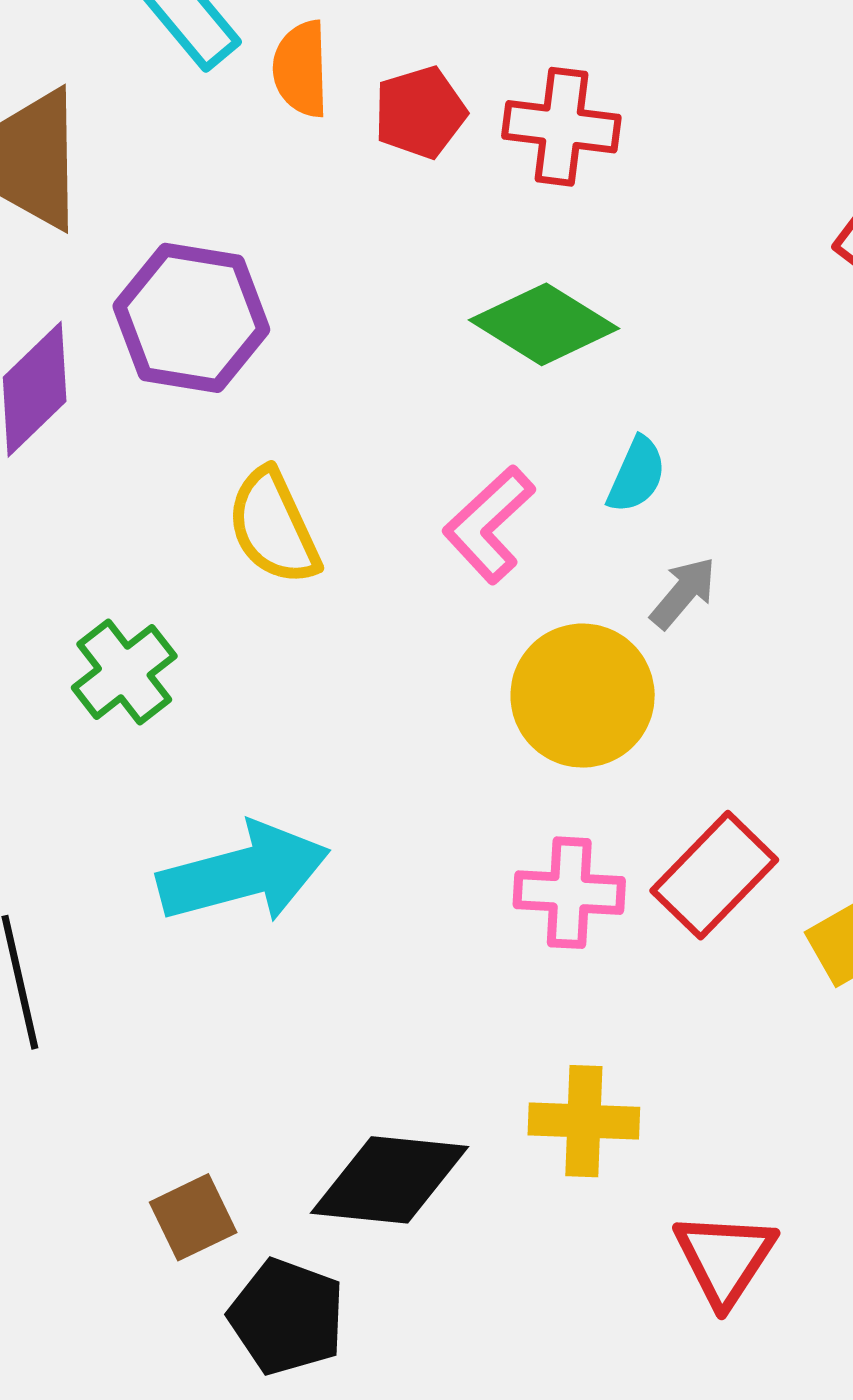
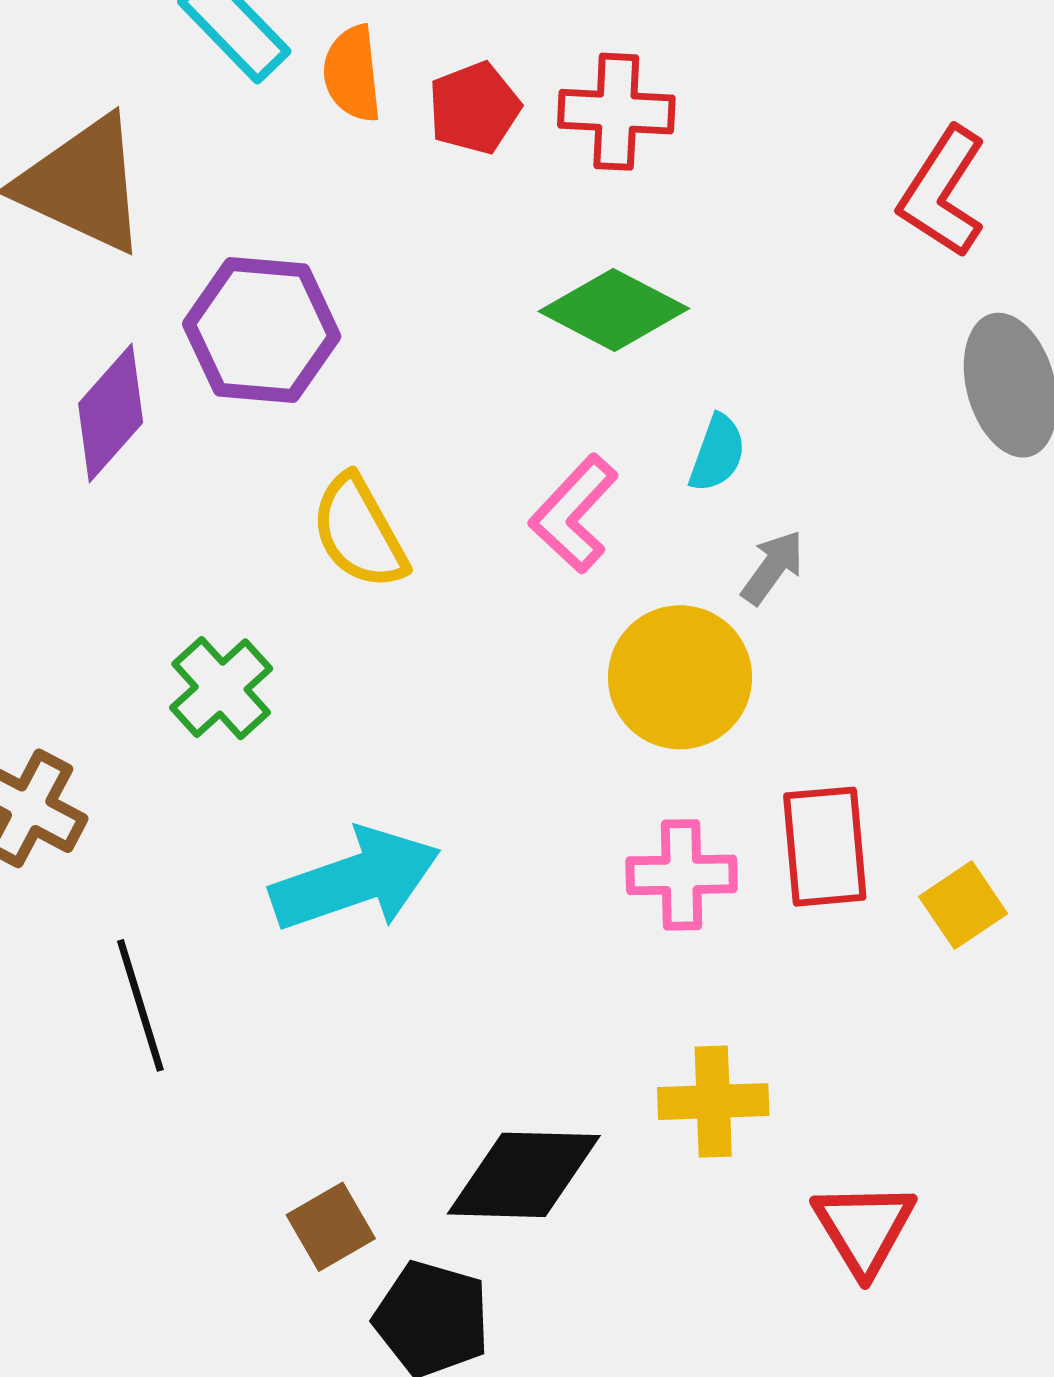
red rectangle: (714, 875) -> (825, 847), turned -45

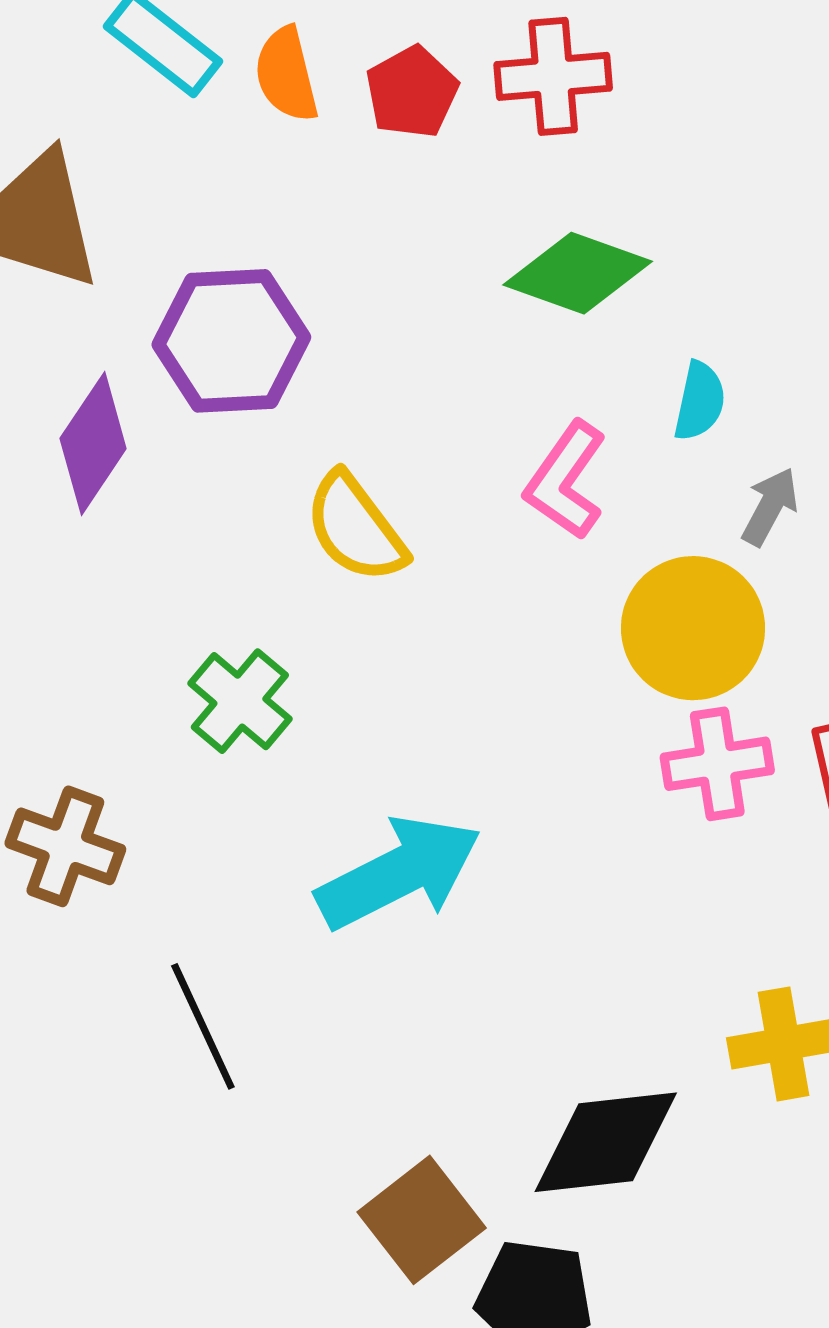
pink cross: (682, 875) -> (717, 764), moved
brown square: (331, 1227) -> (422, 1220), size x1.4

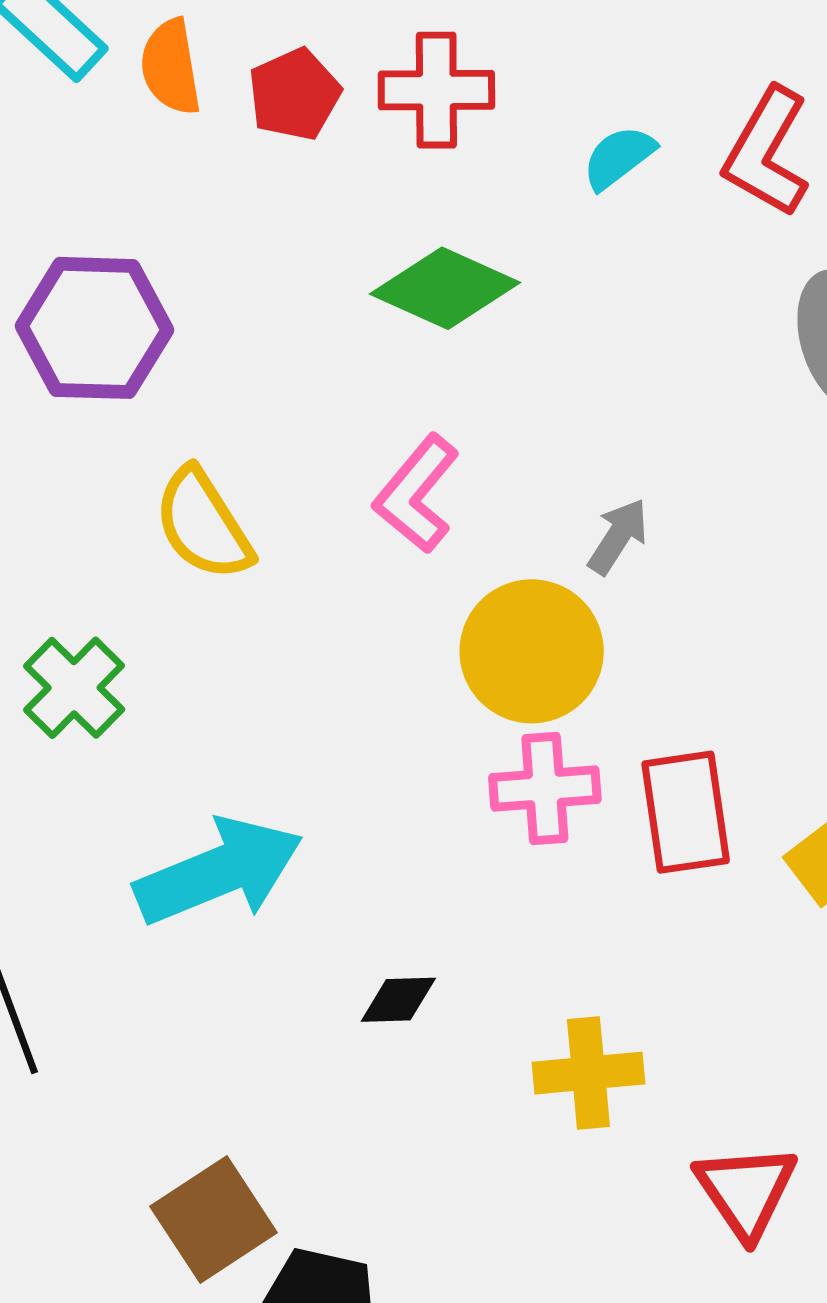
cyan semicircle: (700, 401) -> (619, 157), moved, turned -144
black diamond: (606, 1142) -> (398, 1000), moved, size x0.5

